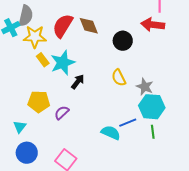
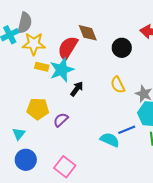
red semicircle: (63, 26) -> (68, 48), moved
yellow rectangle: (43, 60) -> (42, 67), turned -40

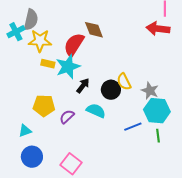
black circle: (122, 48) -> (111, 90), moved
cyan triangle: (19, 134) -> (25, 131), turned 32
cyan semicircle: (110, 140) -> (96, 111), moved

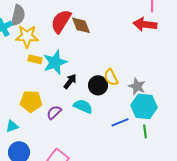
red semicircle: (74, 45) -> (61, 21), moved

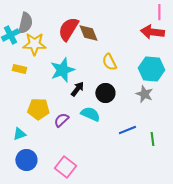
yellow rectangle: (35, 59) -> (19, 69), moved
yellow semicircle: (111, 77) -> (109, 62), moved
cyan hexagon: (144, 106) -> (151, 69), moved

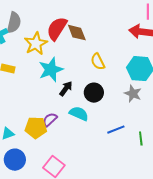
yellow star: (34, 44) -> (36, 44), moved, turned -30
yellow pentagon: (38, 109) -> (36, 128), moved

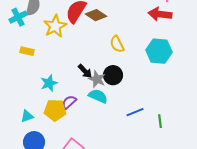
brown diamond: (77, 33) -> (96, 15), turned -35
cyan star: (51, 70) -> (49, 83), moved, size x0.7
black arrow: (66, 89) -> (85, 71), turned 98
gray star: (133, 94) -> (97, 79), moved

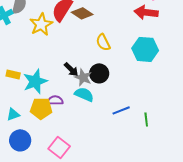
yellow rectangle: (27, 51) -> (13, 74), moved
cyan star: (49, 83) -> (35, 81), size x1.4
purple semicircle: (69, 102) -> (55, 100), turned 42

